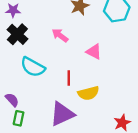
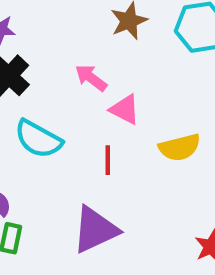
pink triangle: (94, 52) -> (125, 109), moved
yellow semicircle: (88, 93) -> (180, 147), moved

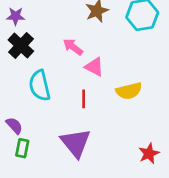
cyan semicircle: (38, 139) -> (40, 86), turned 48
purple triangle: (95, 230) -> (76, 143), turned -44

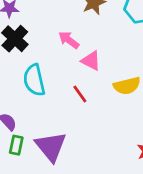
red line: (84, 99) -> (80, 94), turned -36
purple triangle: (76, 143) -> (51, 147), moved

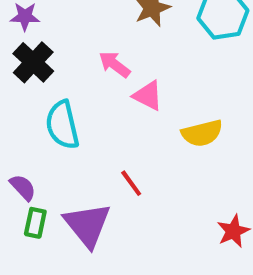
red line: (80, 94) -> (131, 183), moved

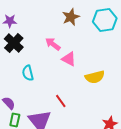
cyan semicircle: (62, 125) -> (28, 73), size x0.7

